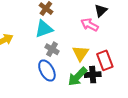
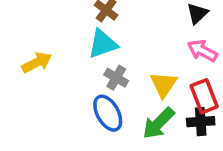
pink arrow: (90, 25) -> (202, 51), moved
black cross: (93, 75) -> (201, 122), moved

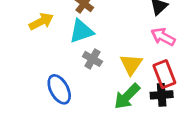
yellow arrow: (37, 62) -> (41, 22), moved
blue ellipse: (108, 113) -> (59, 89), moved

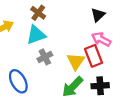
gray cross: (92, 59) -> (45, 57), turned 32
red rectangle: (164, 74) -> (93, 56), moved

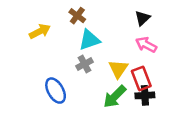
cyan triangle: (36, 35) -> (89, 40), moved
red rectangle: (93, 56) -> (141, 78), moved

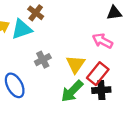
black triangle: (142, 18) -> (114, 13), moved, turned 35
cyan triangle: (89, 40) -> (22, 29), moved
red rectangle: (141, 78) -> (98, 74), turned 60

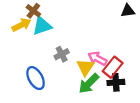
brown cross: (36, 13) -> (33, 11), moved
pink arrow: (102, 41) -> (97, 59), moved
yellow triangle: (76, 64) -> (85, 67), moved

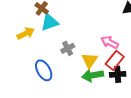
yellow arrow: (21, 25) -> (26, 33), moved
pink arrow: (97, 59) -> (110, 42), moved
green arrow: (89, 83) -> (93, 75), turned 35

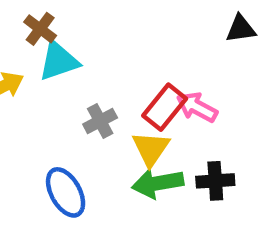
red rectangle: (115, 60) -> (165, 107), moved
blue ellipse: (44, 70) -> (66, 192), moved

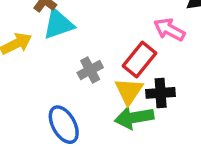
pink arrow: (197, 107) -> (169, 30), moved
black cross: (215, 181) -> (161, 93), moved

